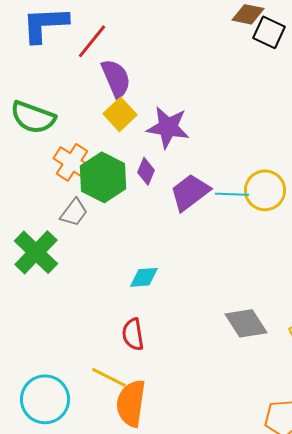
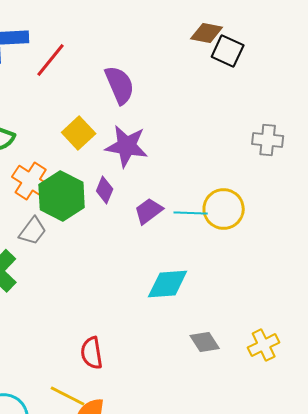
purple semicircle: (116, 78) -> (120, 85), moved
purple trapezoid: (190, 192) -> (149, 211), size x0.7
cyan diamond: (144, 277) -> (168, 284), moved, size x1.4
gray diamond: (246, 323) -> (205, 342), size x0.7

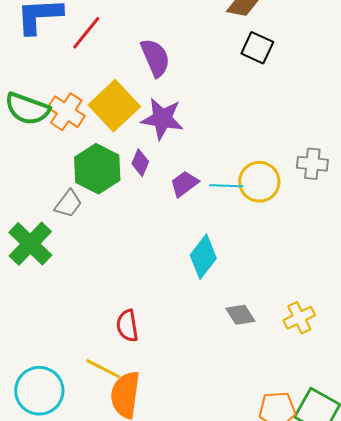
black square: (228, 51) -> (257, 48), moved
yellow square: (79, 133) -> (114, 106), size x1.5
gray cross: (268, 140) -> (312, 164), moved
orange cross: (31, 181) -> (66, 112), moved
cyan diamond: (168, 284) -> (203, 257), turned -48

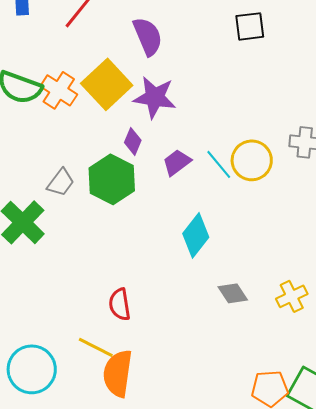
black square: (257, 48) -> (250, 26), turned -32
green hexagon: (97, 169) -> (112, 179), moved
cyan line: (226, 186) -> (219, 164), turned 48

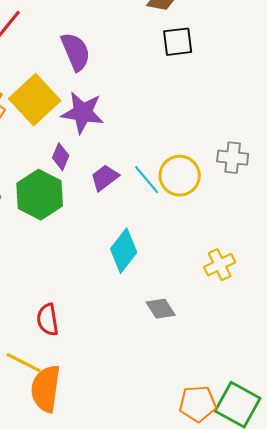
yellow cross: (292, 296) -> (220, 265), moved

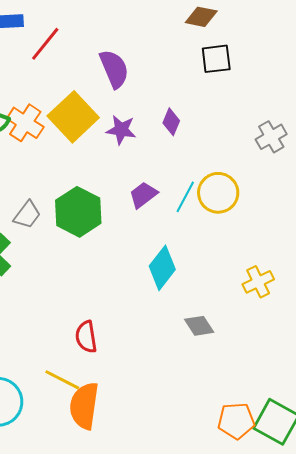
purple star: (83, 113) -> (121, 130), size x0.7
purple diamond: (61, 157) -> (171, 122), moved
gray cross: (233, 158) -> (271, 137), moved, turned -36
cyan line: (147, 180) -> (185, 197), turned 68

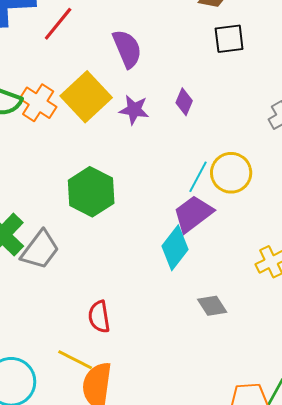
purple trapezoid: (143, 195) -> (193, 214), moved, size x1.4
gray trapezoid: (27, 215) -> (40, 250), moved, size x1.4

